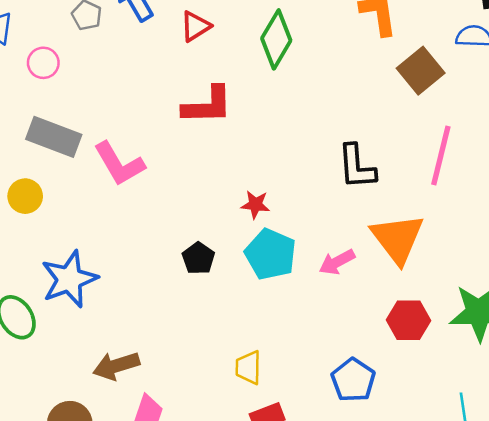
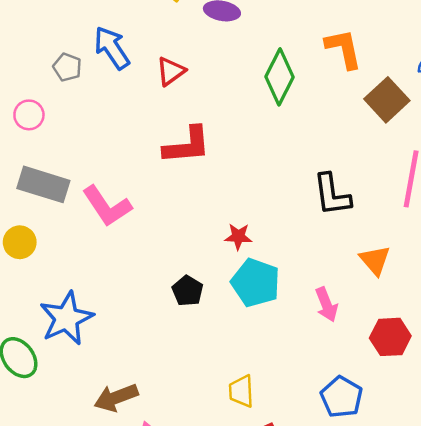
green diamond: (276, 39) -> (280, 77), moved
orange triangle: (397, 239) -> (375, 260), size x0.6
pink arrow: (337, 262) -> (326, 304), moved, turned -80

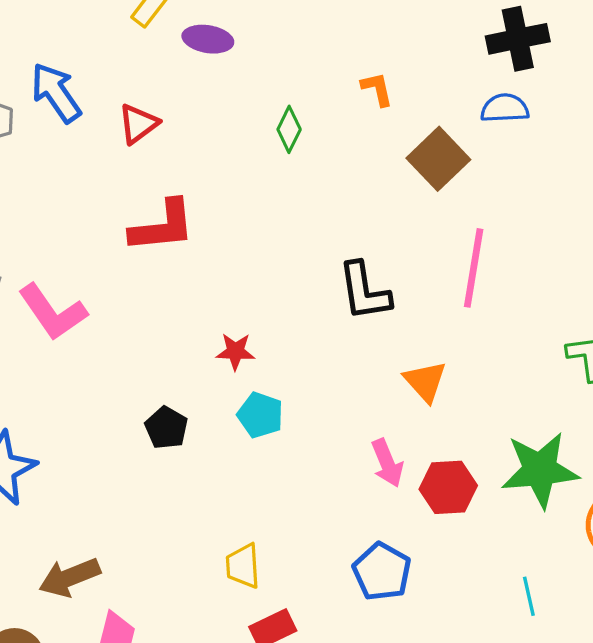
orange L-shape: (344, 49) -> (377, 89), size x0.6
green diamond: (280, 77) -> (289, 129), size x0.6
cyan pentagon: (256, 283) -> (260, 415), size x0.7
pink arrow: (326, 304) -> (387, 463), moved

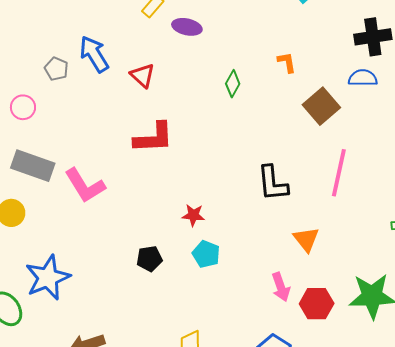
red triangle: (138, 124) -> (142, 75), turned -44
black pentagon: (166, 428) -> (149, 259), turned 30

